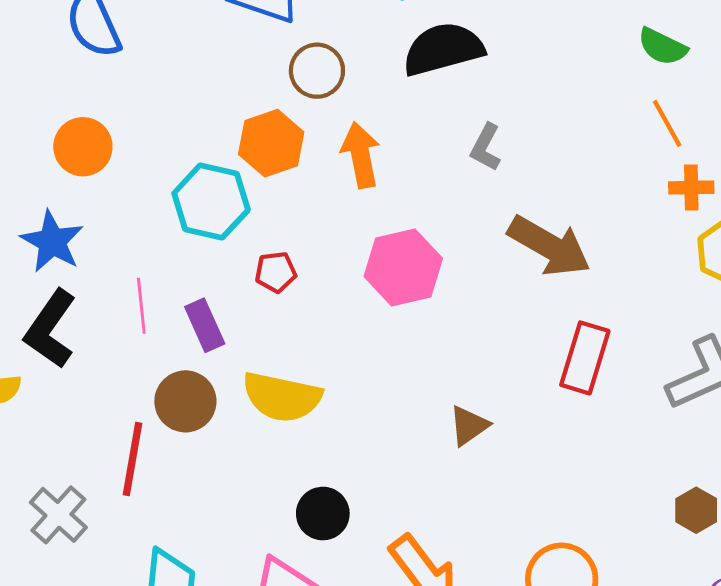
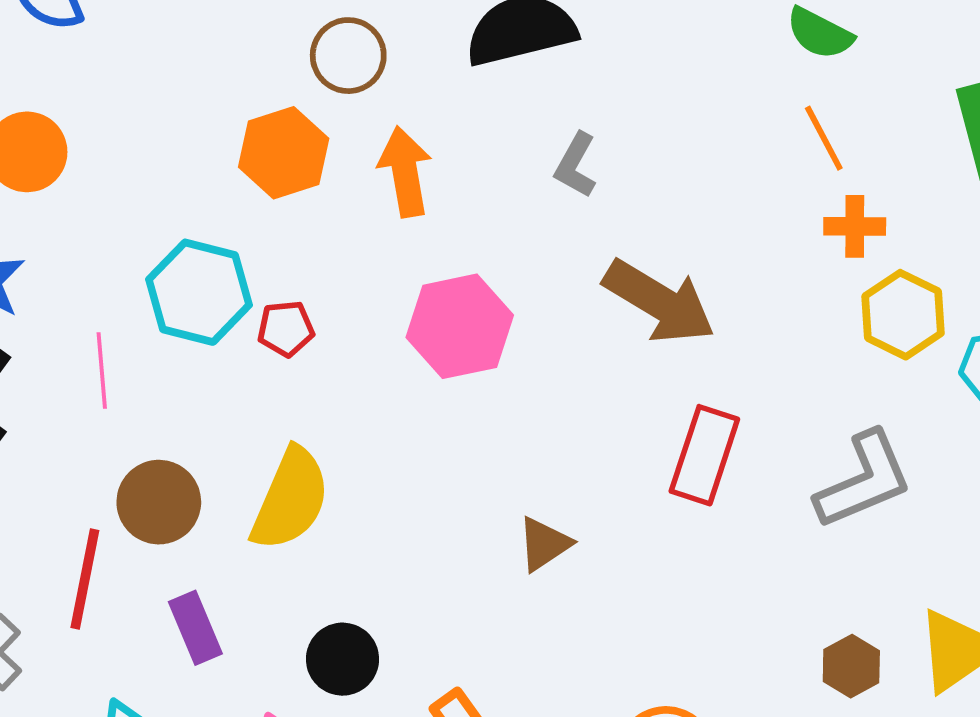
cyan hexagon: (211, 202) -> (199, 292), moved
purple rectangle: (205, 325) -> (195, 628), moved
yellow semicircle: (282, 397) -> (290, 499), turned -80

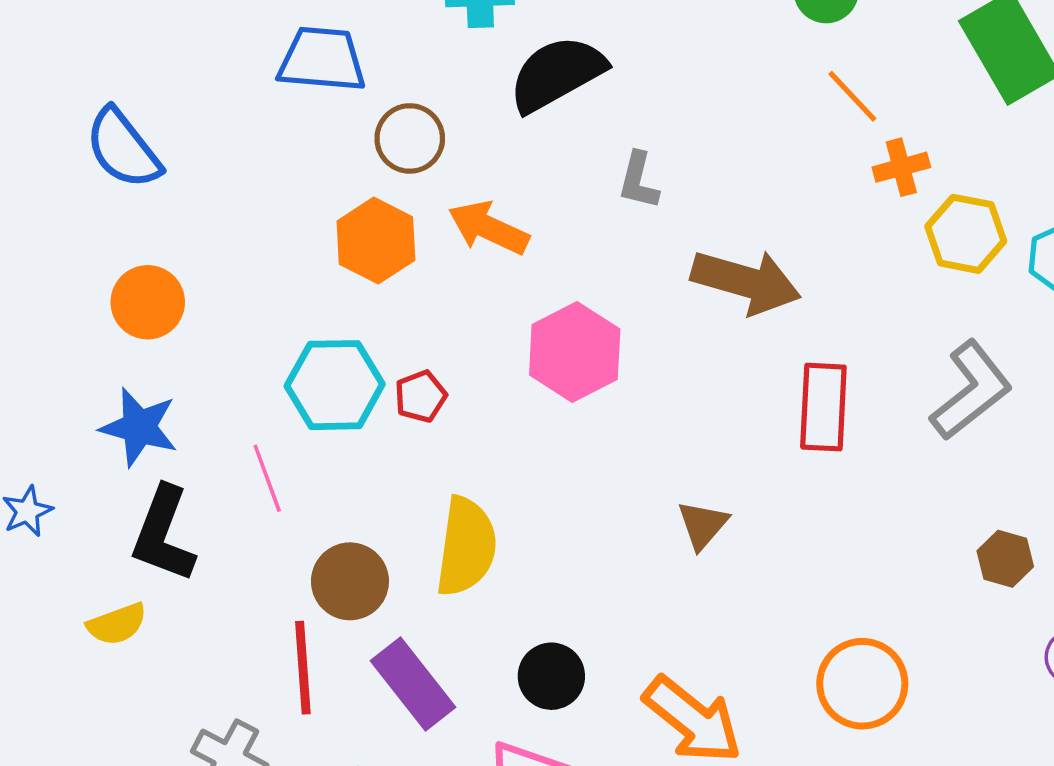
orange arrow: (405, 172) -> (489, 228), turned -40
purple rectangle: (195, 628) -> (413, 684), size x1.4

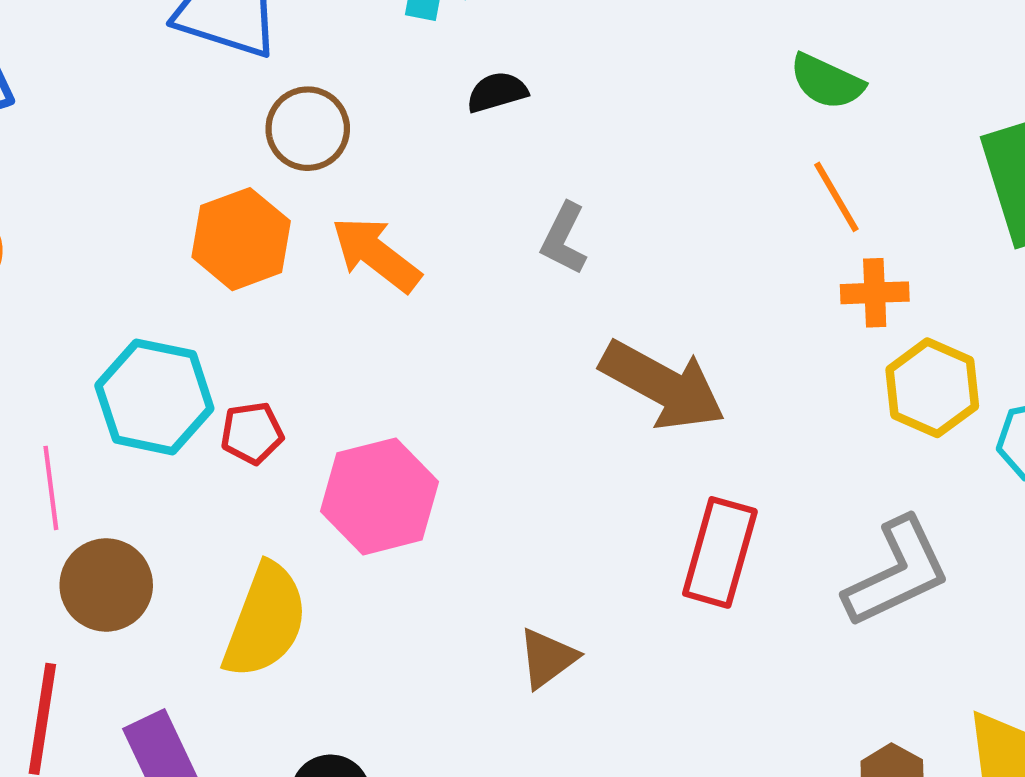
black semicircle: (557, 74) -> (497, 92), size x0.5
pink hexagon: (575, 352) -> (380, 496), moved
brown circle: (350, 581) -> (106, 585), moved

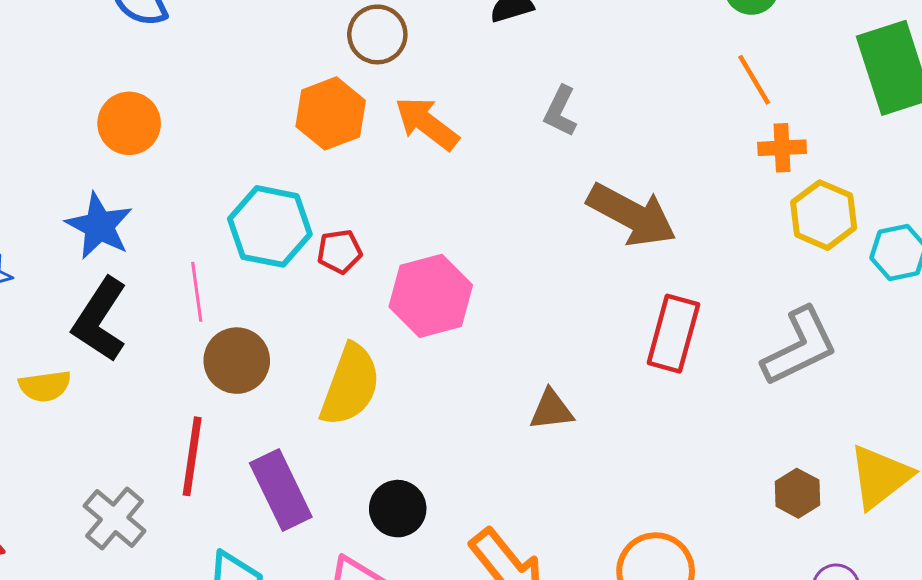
brown triangle: (547, 658) -> (551, 410), turned 30

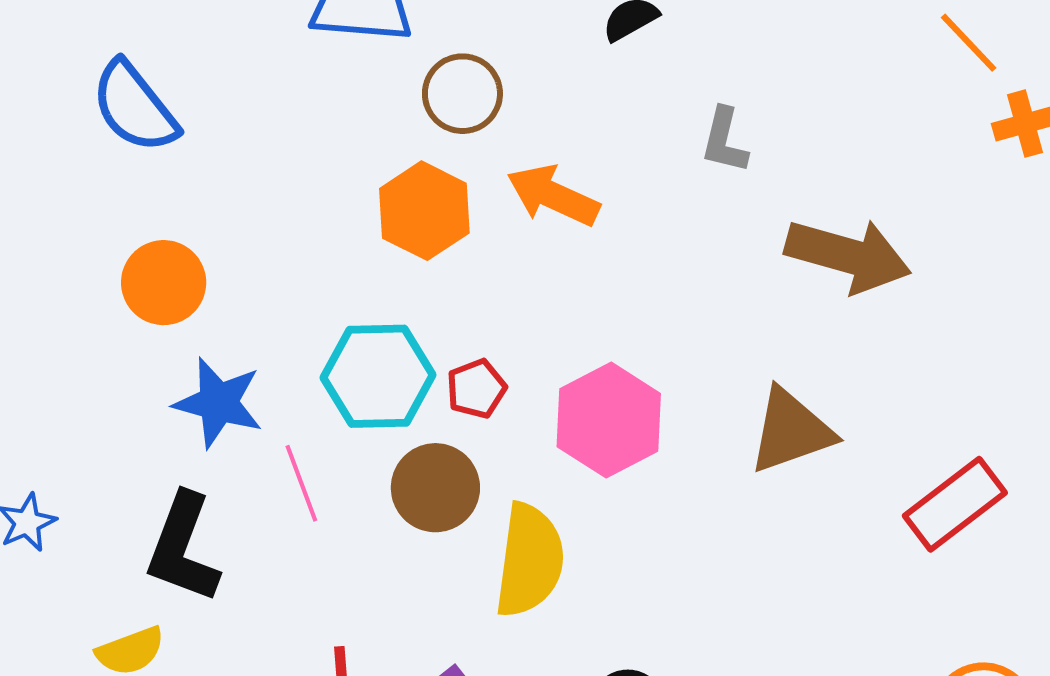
blue star: (99, 226) -> (218, 403), moved
red rectangle: (673, 334) -> (955, 504), moved, turned 50
brown circle: (237, 361) -> (435, 488), moved
brown triangle: (551, 410) -> (791, 431), moved, size x1.5

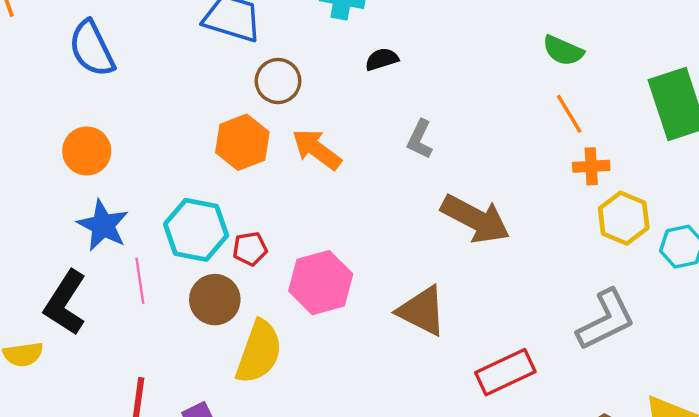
brown triangle: (791, 431) -> (422, 311), turned 34

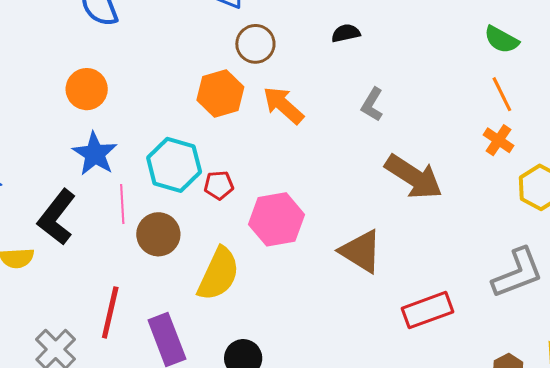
orange cross: (591, 166) -> (499, 140), moved, turned 32
brown circle: (215, 300) -> (158, 234), moved

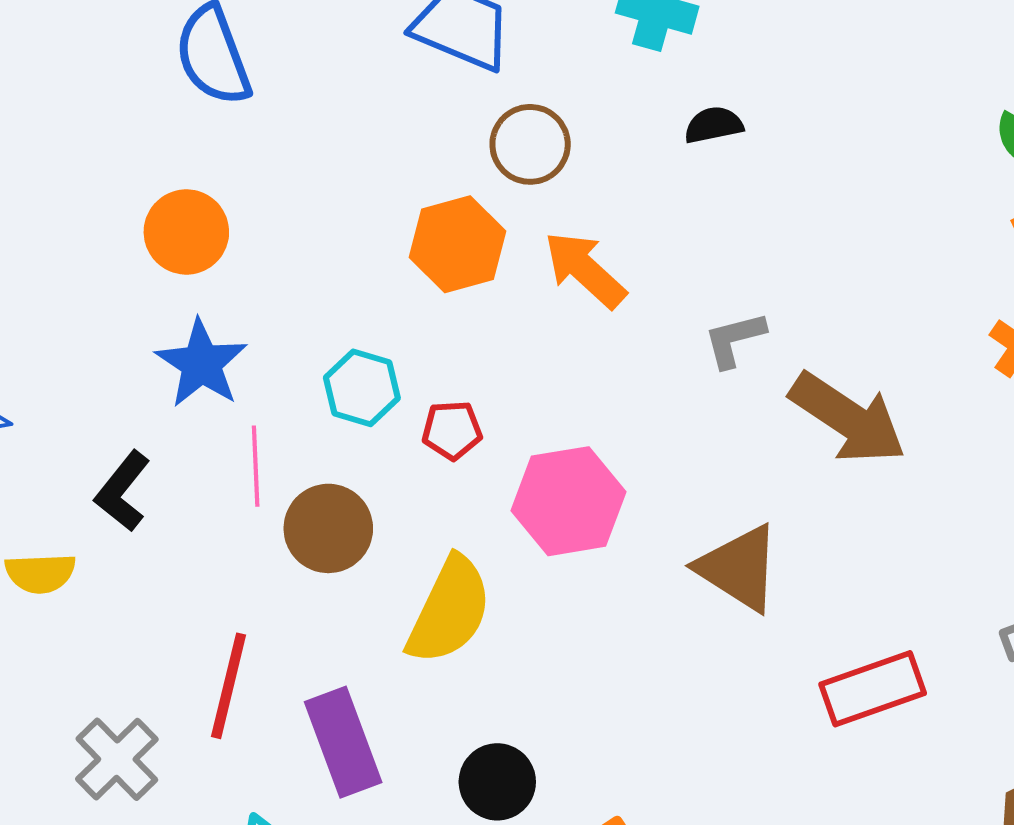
gray L-shape: (372, 104) -> (735, 340), moved, turned 44
cyan hexagon: (174, 165) -> (362, 388), size x0.7
black L-shape: (57, 217) -> (123, 491), size x0.7

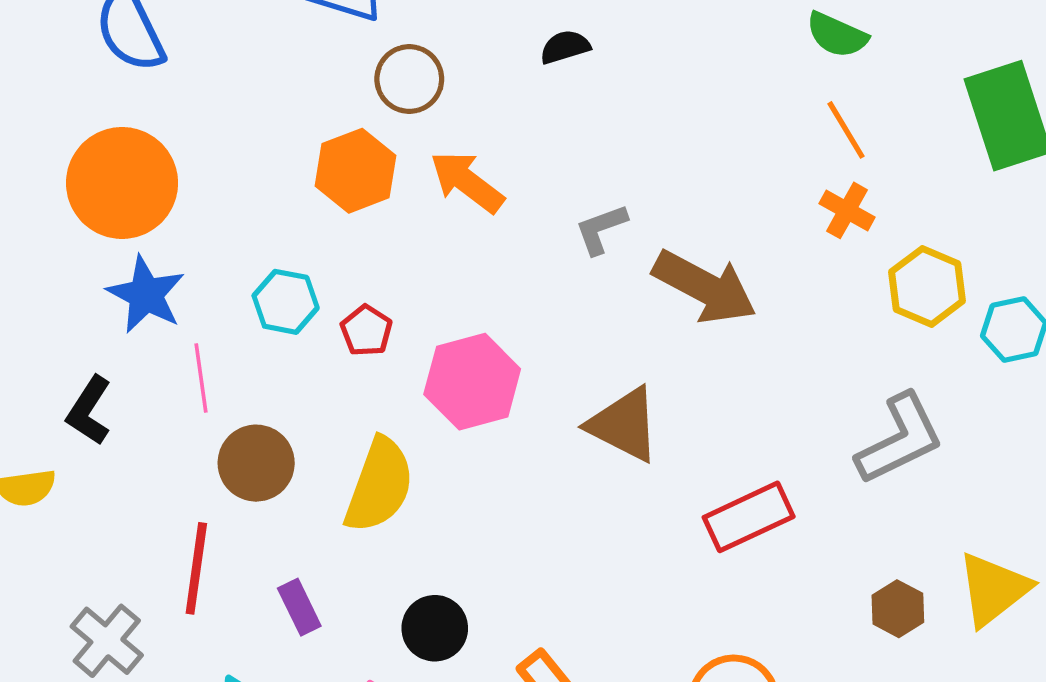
orange circle: (186, 232) -> (122, 183), size x1.5
red pentagon: (452, 430) -> (366, 331), turned -30
brown circle: (328, 528) -> (256, 463), moved
purple rectangle: (343, 742) -> (299, 607), size x0.6

